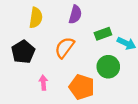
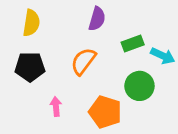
yellow semicircle: (36, 18) -> (31, 23), moved
black pentagon: (23, 52) -> (30, 67), turned 30

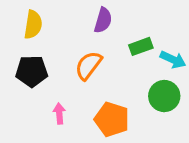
green circle: (139, 86) -> (164, 96), moved

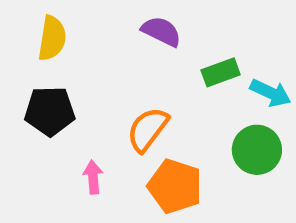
purple semicircle: (103, 20) -> (161, 31), turned -80
orange semicircle: (88, 65) -> (148, 129), moved

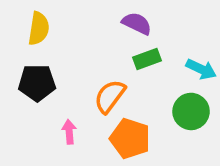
purple semicircle: (161, 31) -> (137, 23), moved
green rectangle: (221, 72) -> (147, 59), moved

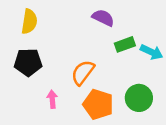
green rectangle: (147, 59) -> (125, 44), moved
green circle: (191, 111) -> (139, 98), moved

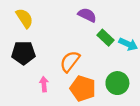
yellow semicircle: (29, 21) -> (24, 18), turned -42
green rectangle: (125, 44) -> (106, 38), turned 63

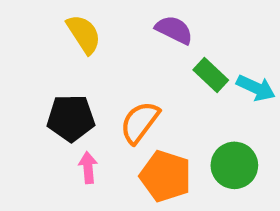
yellow semicircle: (24, 18) -> (84, 34), moved
black pentagon: (23, 53) -> (71, 118), moved

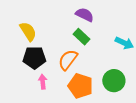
yellow semicircle: (84, 34) -> (28, 31), moved
green rectangle: (211, 75) -> (81, 37), moved

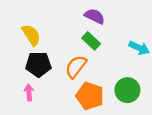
pink arrow: (43, 82) -> (29, 92), moved

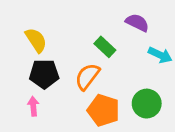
purple semicircle: (95, 16) -> (137, 23), moved

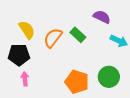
black pentagon: (44, 74) -> (19, 55), moved
orange semicircle: (87, 77) -> (53, 38), moved

